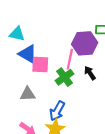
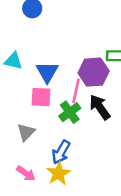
blue triangle: (28, 54) -> (47, 72), moved, turned 30
black arrow: (90, 73) -> (100, 107), size x1.5
gray triangle: (28, 94) -> (26, 132), turned -42

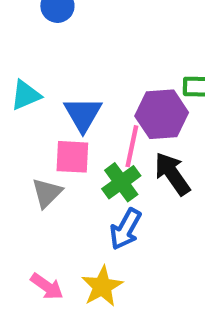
cyan triangle: (13, 61) -> (26, 95), turned -36
gray triangle: (26, 132) -> (47, 193), moved
blue arrow: (61, 152) -> (126, 229), moved

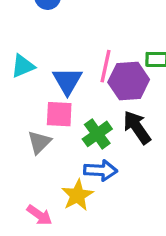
pink line: (132, 146) -> (106, 66), moved
blue arrow: (126, 229) -> (101, 170), turned -116
yellow star: (102, 286) -> (77, 195), moved

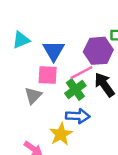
pink line: (106, 66) -> (81, 73), moved, turned 50

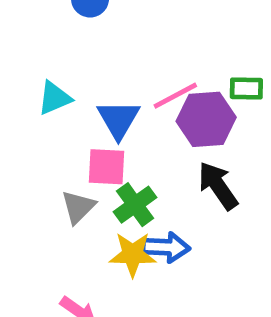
pink line: (81, 73) -> (175, 96), moved
green cross: (75, 89) -> (135, 205), moved
yellow star: (61, 134) -> (133, 254), moved, turned 30

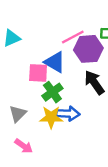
blue triangle: (118, 119) -> (55, 62), moved, turned -30
gray triangle: (78, 207) -> (18, 114), moved

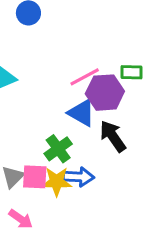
blue triangle: (55, 62) -> (82, 113), moved
pink square: (38, 73) -> (35, 177), moved

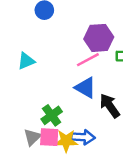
purple hexagon: (105, 93) -> (99, 38), moved
green cross: (58, 149) -> (52, 115), moved

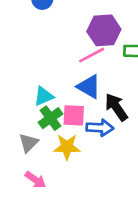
cyan triangle: (26, 61) -> (44, 96), moved
pink square: (49, 137) -> (74, 115), moved
blue arrow: (83, 137) -> (100, 128), moved

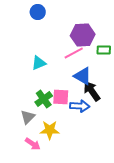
blue triangle: (89, 87) -> (83, 76), moved
cyan triangle: (44, 96) -> (39, 63), moved
yellow star: (67, 147) -> (50, 130), moved

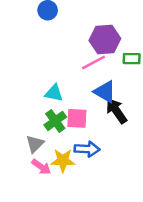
cyan triangle: (39, 63) -> (54, 93), moved, turned 35
blue arrow: (80, 106) -> (87, 149), moved
pink arrow: (33, 144) -> (41, 167), moved

